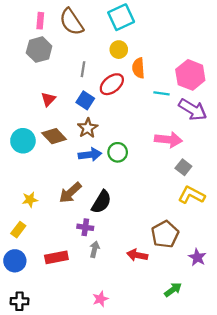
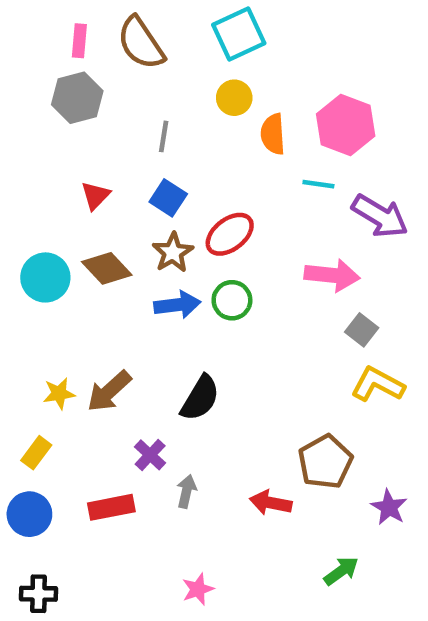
pink hexagon: (190, 75) -> (346, 125), moved
red ellipse: (112, 84) -> (230, 234), moved
brown arrow: (70, 193) -> (109, 391), moved
purple cross: (85, 227) -> (150, 455), moved, turned 35

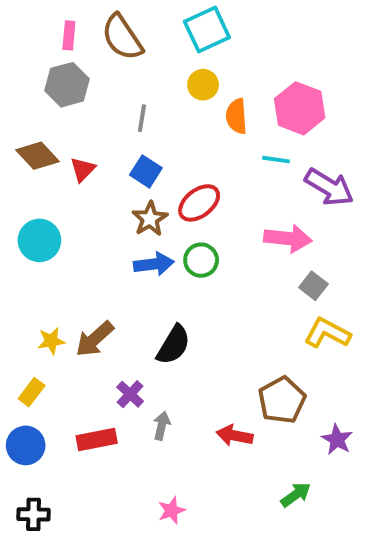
brown diamond: (107, 268) -> (37, 156), moved

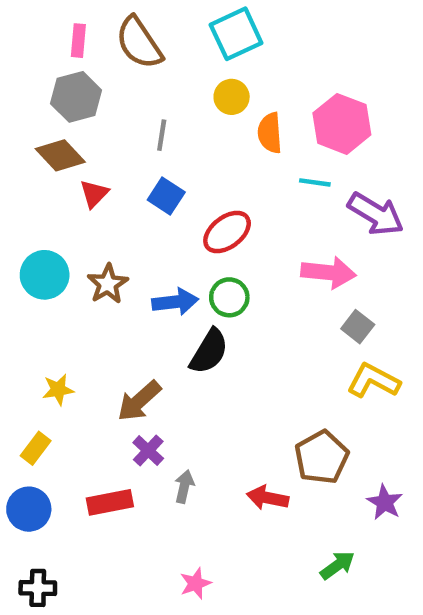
brown diamond: (37, 156) -> (60, 155), moved
brown star: (150, 219) -> (108, 284), moved
brown arrow: (95, 339) -> (139, 401), moved
black semicircle: (173, 345) -> (209, 351), moved

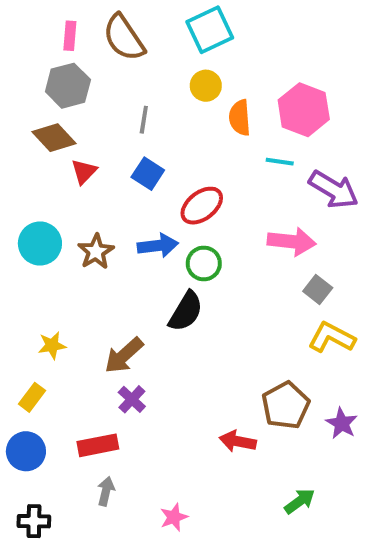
blue arrow: (175, 302) -> (158, 246), moved
gray arrow: (184, 487) -> (106, 491), moved
purple star: (385, 502) -> (342, 423), moved

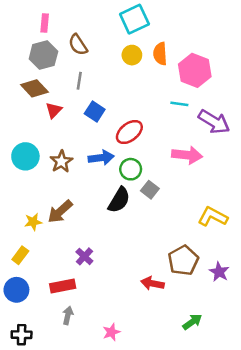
brown semicircle: (124, 38) -> (78, 45), moved, size x0.7
orange semicircle: (240, 118) -> (160, 54), moved
gray line: (144, 120) -> (79, 81), moved
gray square: (318, 289) -> (150, 190), moved
brown arrow: (124, 355) -> (60, 212), moved

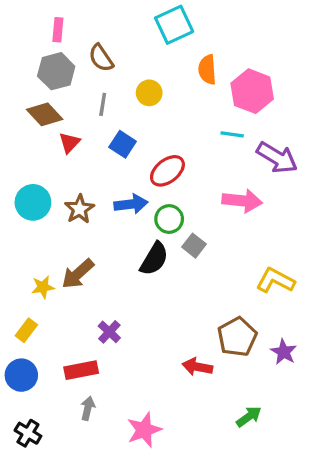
yellow circle: (132, 55) -> (149, 93), moved
pink star: (111, 332) -> (144, 430), size x1.5
black cross: (22, 335) -> (28, 433), turned 30

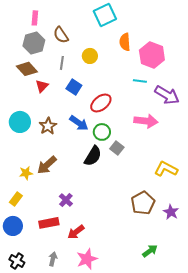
blue arrow: (131, 204) -> (79, 123), turned 42
red arrow: (197, 367) -> (76, 232), moved, turned -48
gray arrow: (88, 408) -> (53, 259), moved

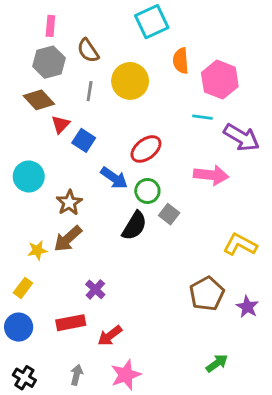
yellow circle: (90, 56) -> (130, 81), size x1.6
blue square: (74, 87) -> (84, 140), moved
brown star: (48, 126) -> (69, 203), moved

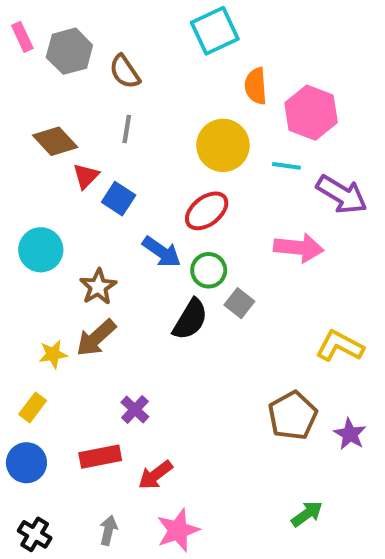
pink rectangle: (50, 26) -> (22, 37), moved, turned -30
gray hexagon: (49, 62) -> (69, 51), moved
yellow circle: (130, 81) -> (223, 145), moved

